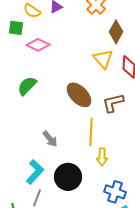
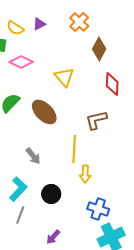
yellow triangle: (103, 59) -> (64, 77), moved
brown ellipse: (79, 95) -> (44, 112), moved
black circle: (68, 177) -> (51, 194), size x0.7

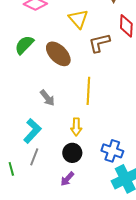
brown L-shape: (96, 120) -> (99, 43), moved
yellow arrow: (85, 174) -> (76, 127), moved
black circle: (51, 194) -> (72, 153), moved

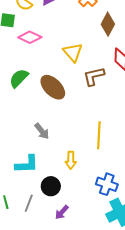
yellow line: (88, 91) -> (99, 135), moved
cyan L-shape: (32, 131) -> (27, 164), turned 45
black circle: (72, 153) -> (51, 186), moved
gray line: (34, 157) -> (29, 203), moved

